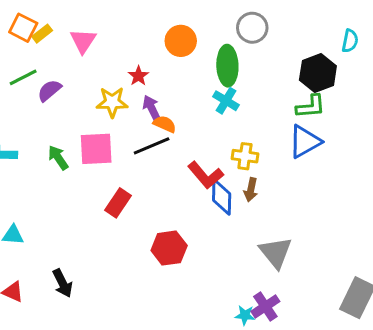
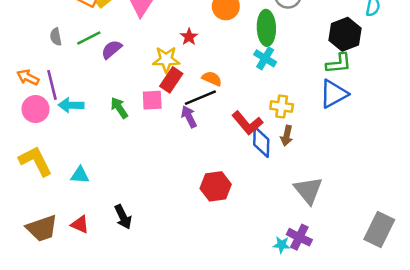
purple arrow: (152, 108) -> (189, 117), moved
pink square: (96, 149) -> (152, 100), size x0.7
red rectangle: (118, 203) -> (171, 80), moved
purple cross: (265, 306) -> (299, 237), turned -30

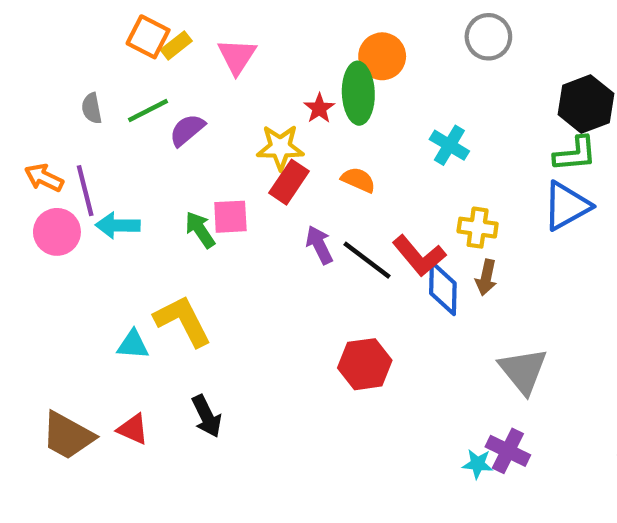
green ellipse: (266, 28) -> (358, 93), moved
black line: (200, 98) -> (367, 260), moved, turned 60
pink square: (152, 100) -> (230, 217), moved
yellow L-shape: (36, 161) -> (183, 321), moved
brown trapezoid: (42, 228) -> (68, 436), turned 48

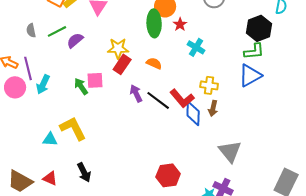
red star: (319, 108) -> (180, 24), moved
cyan arrow: (118, 225) -> (43, 84), turned -66
red hexagon: (365, 364) -> (168, 175), moved

